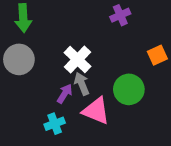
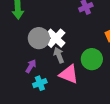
gray circle: (19, 59) -> (39, 38), moved
purple arrow: (65, 94) -> (31, 66), moved

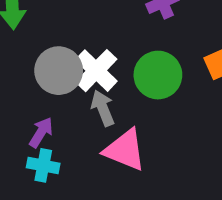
green circle: (92, 59) -> (158, 75), moved
cyan cross: (40, 83) -> (43, 165), moved, turned 32

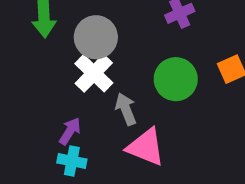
gray circle: (59, 71) -> (96, 37), moved
white cross: (96, 71) -> (94, 73), moved

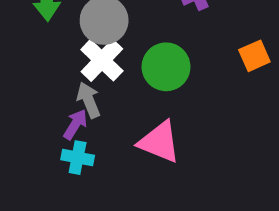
green circle: (176, 79) -> (166, 67), moved
gray arrow: (126, 109) -> (89, 100), moved

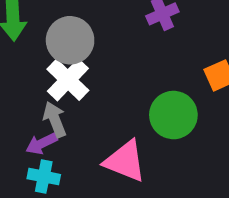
green circle: (166, 67) -> (173, 115), moved
purple arrow: (75, 124) -> (41, 144), turned -148

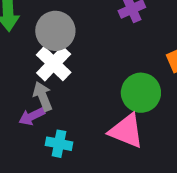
pink triangle: (125, 161) -> (126, 131), moved
cyan cross: (44, 177) -> (59, 144), moved

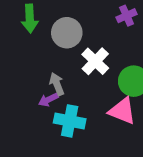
white cross: (54, 64) -> (95, 61), moved
cyan cross: (59, 144) -> (70, 121), size x1.5

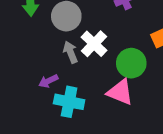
gray arrow: (57, 84) -> (70, 52), moved

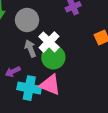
green circle: (131, 63) -> (53, 57), moved
pink triangle: (120, 92) -> (50, 85), moved

